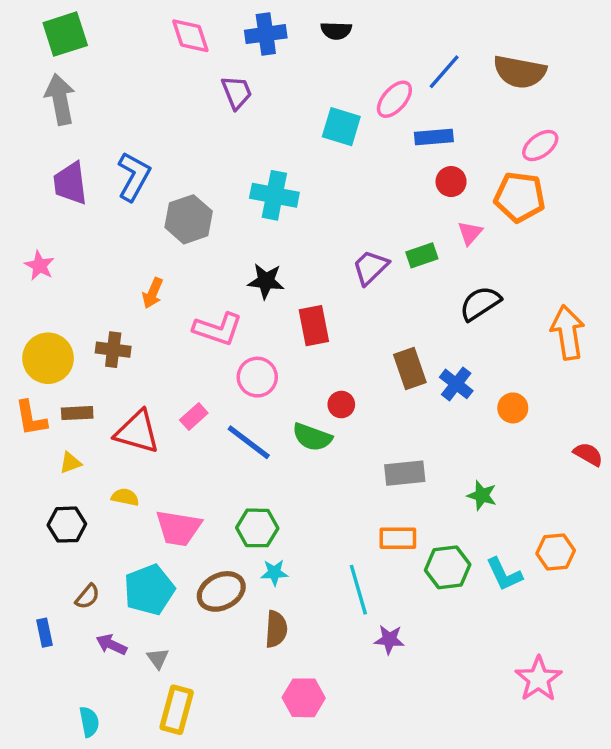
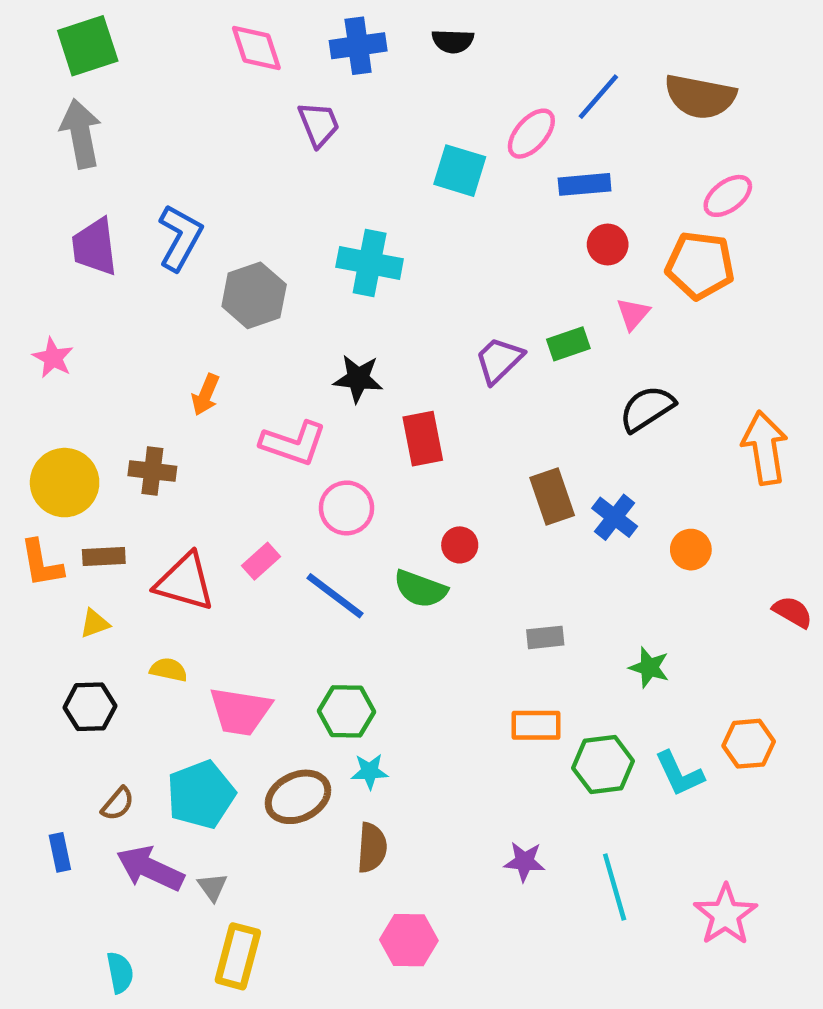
gray rectangle: (405, 473) -> (545, 637), size x0.7
cyan line: (358, 590) -> (615, 887), moved
purple arrow: (111, 645) -> (150, 868), size x1.6

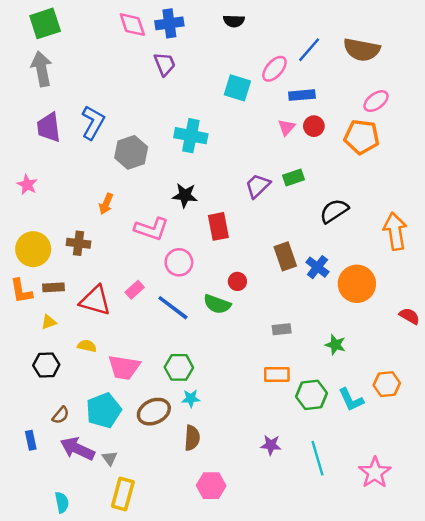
blue cross: (358, 46) -> (169, 23), moved
pink triangle: (633, 314) -> (286, 127), moved
orange circle: (691, 550) -> (357, 284), size x1.8

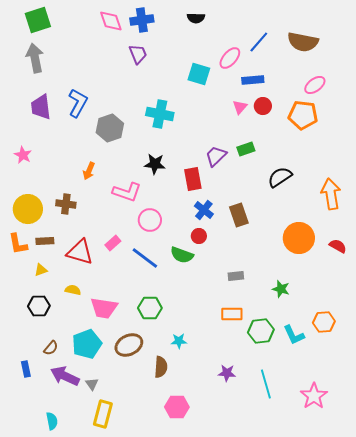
red rectangle: (218, 226) -> (193, 179), moved
blue cross: (317, 267) -> (204, 210), moved
red semicircle: (409, 316) -> (338, 246), moved
cyan star: (191, 398) -> (179, 341), moved

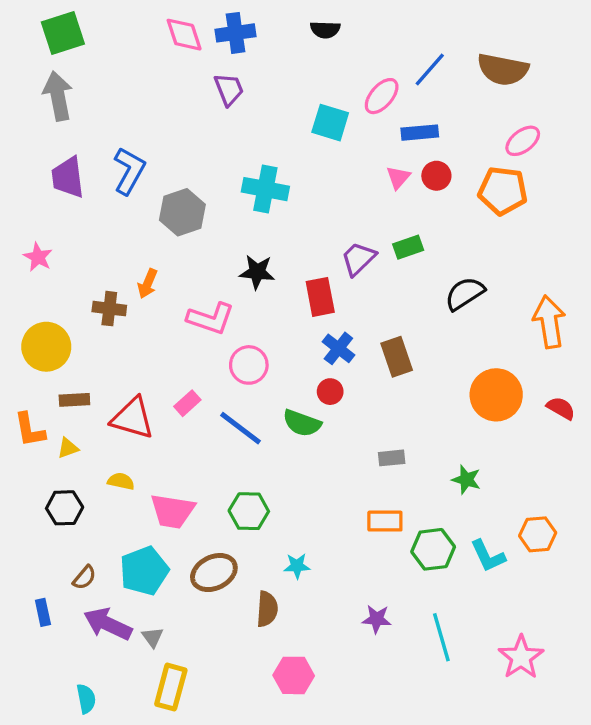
brown cross: (66, 204) -> (109, 309), moved
orange L-shape: (18, 244) -> (30, 430), moved

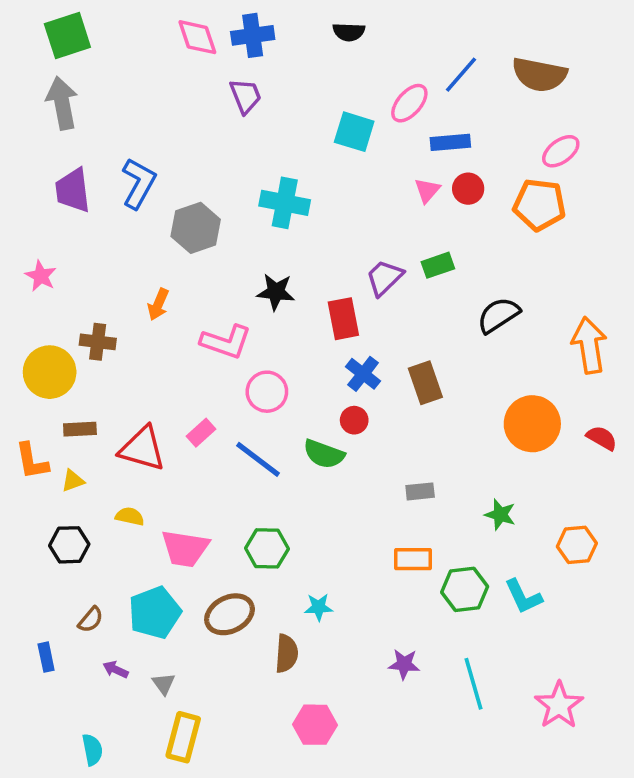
brown cross: (109, 309) -> (98, 342), moved
orange hexagon: (538, 534) -> (577, 545), moved
purple arrow: (108, 624) -> (116, 670), size x0.5

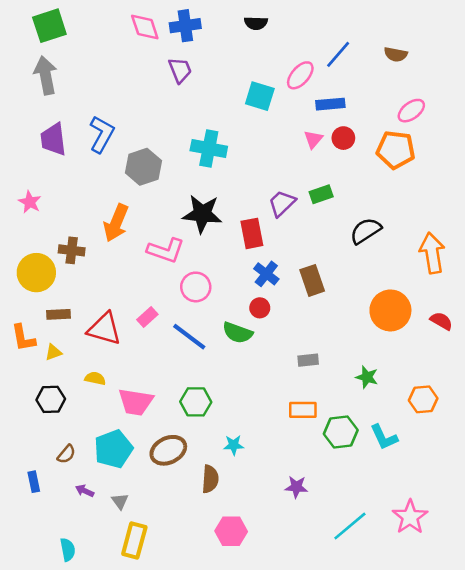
brown semicircle: (539, 75) -> (396, 54), size x0.6
black star: (276, 292) -> (202, 214), size x1.4
orange arrow: (158, 304) -> (116, 223), size x1.6
cyan line: (474, 684) -> (350, 526), moved, turned 66

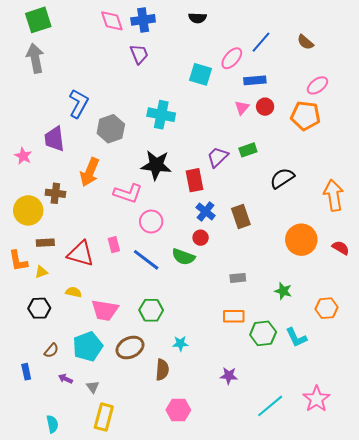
brown semicircle: (396, 54) -> (305, 42), turned 30
purple trapezoid: (53, 139) -> (54, 139), moved
pink rectangle: (147, 317) -> (114, 245), turned -63

